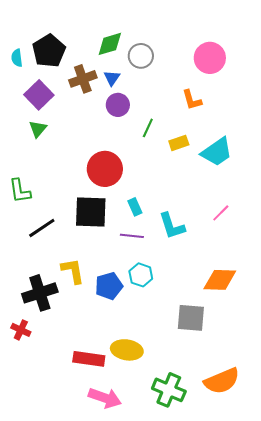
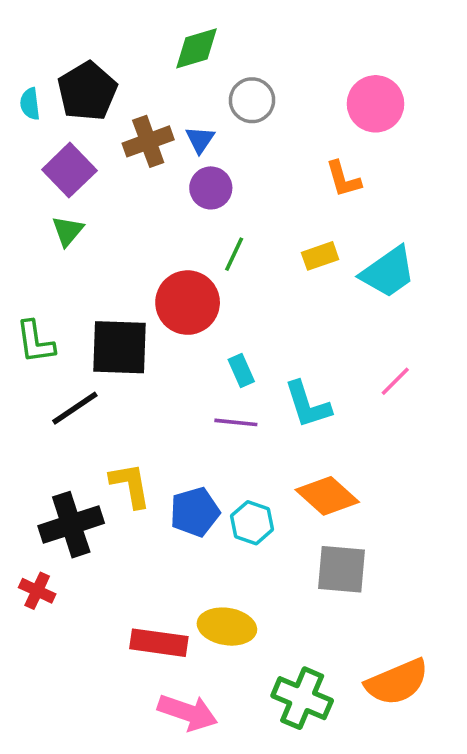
green diamond: (110, 44) -> (196, 48), moved
green line: (148, 128) -> (234, 254), moved
black square: (91, 212) -> (120, 347), moved
cyan hexagon: (141, 275) -> (252, 523), moved
orange diamond: (220, 280) -> (327, 496), moved, turned 40

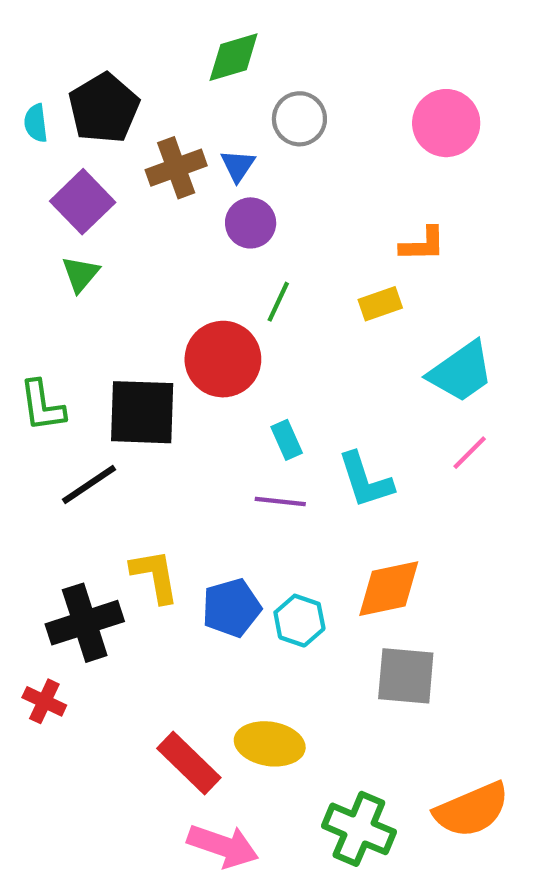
orange L-shape: (343, 179) -> (423, 244), moved, turned -75
cyan trapezoid: (388, 272) -> (461, 372), moved
orange diamond: (327, 496) -> (389, 589), turned -54
red rectangle: (159, 643) -> (189, 763), turned 36

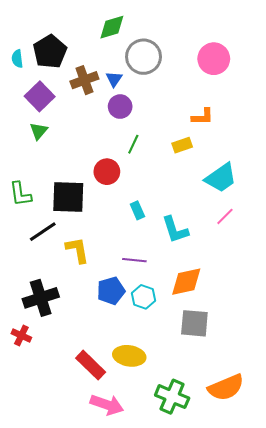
gray circle: (299, 119) -> (144, 57), size x1.4
red circle: (223, 359) -> (107, 172), size x0.7
purple line: (280, 502) -> (134, 260), moved
yellow L-shape: (155, 576) -> (77, 250), moved

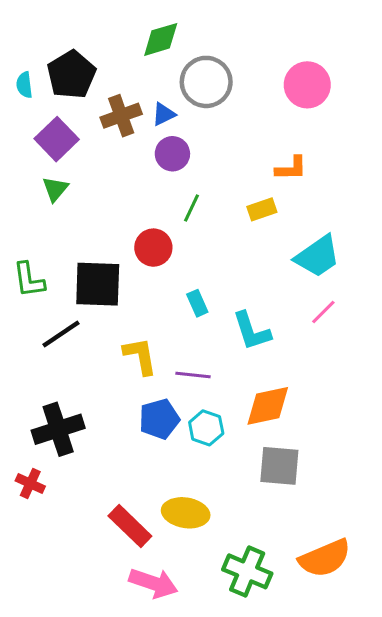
blue triangle: (114, 79) -> (164, 114), turned 30
yellow L-shape: (77, 250) -> (140, 356), moved

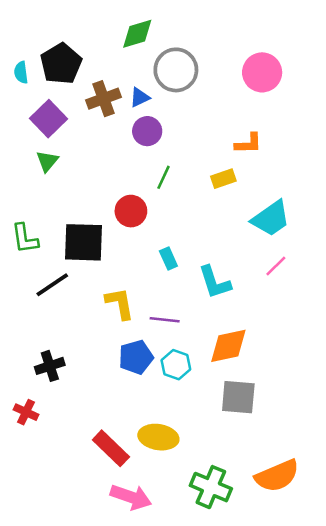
black cross: (58, 429) -> (50, 366), size x0.7

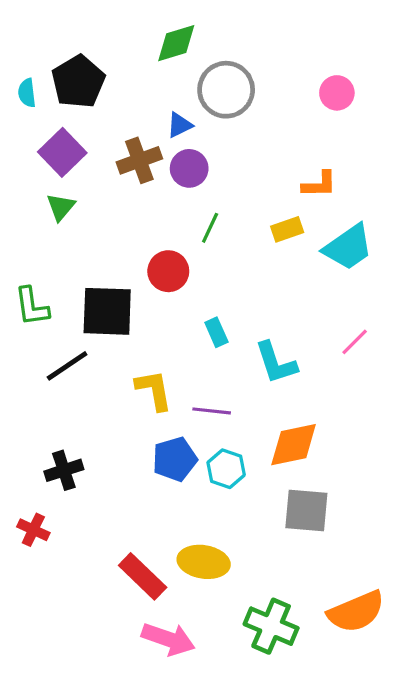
pink circle: (262, 72) -> (337, 93), size x0.7
brown cross: (103, 99) -> (139, 160), moved
cyan trapezoid: (271, 219) -> (348, 247), moved

